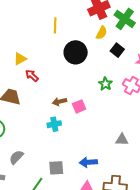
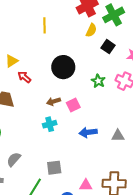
green cross: (125, 19) -> (114, 15), turned 30
black circle: (76, 52) -> (63, 67), moved
blue arrow: (88, 162) -> (88, 132), moved

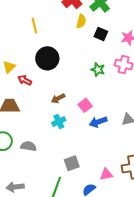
black circle: (63, 67) -> (47, 58), moved
pink square: (73, 105) -> (85, 105), moved
gray semicircle: (14, 159) -> (28, 146), moved, turned 70

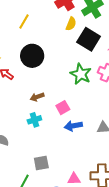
yellow line: (34, 26) -> (24, 22), turned 35
black square: (101, 34) -> (89, 39), size x1.6
green star: (98, 70) -> (81, 74), size x1.5

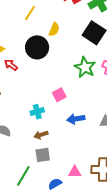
yellow semicircle: (71, 24) -> (54, 29), moved
brown arrow: (37, 97) -> (41, 135), moved
pink square: (63, 108) -> (59, 95), moved

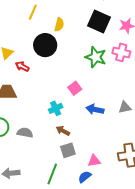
blue arrow: (76, 119) -> (95, 109), turned 30
brown arrow: (41, 135) -> (63, 131), turned 56
pink triangle: (75, 172) -> (94, 161), moved

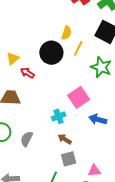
yellow line: (33, 12) -> (78, 48), moved
pink square: (75, 88) -> (79, 97), size x1.5
gray semicircle: (25, 133) -> (27, 139), turned -77

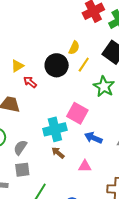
pink square: (79, 97) -> (77, 113), turned -35
cyan cross: (59, 116) -> (55, 129), size x1.6
gray square: (69, 159) -> (22, 170), moved
pink triangle: (94, 171) -> (85, 166), moved

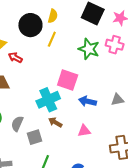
black circle: (57, 65) -> (30, 25), moved
yellow line: (84, 65) -> (52, 39), moved
gray square: (22, 170) -> (34, 137), moved

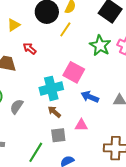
red arrow: (15, 58) -> (30, 48), moved
gray square: (34, 137) -> (58, 135), moved

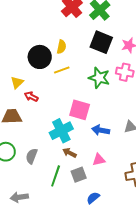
yellow triangle: (14, 25) -> (17, 82), moved
yellow line: (65, 29) -> (62, 70), turned 49
green line: (36, 152) -> (56, 176), moved

